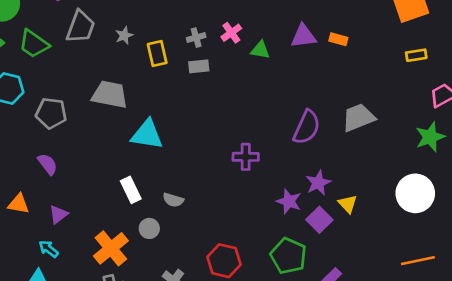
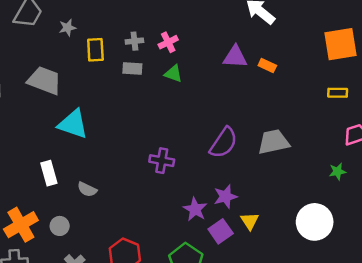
green triangle: (260, 50) -> (173, 74), moved
green star: (430, 137) -> (337, 171), size x0.6
gray circle: (149, 228) -> (60, 226), moved

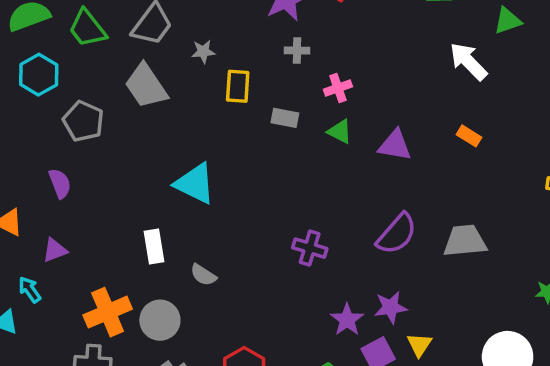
gray cross: (134, 41) -> (297, 50), moved
purple triangle: (235, 57) -> (395, 145), moved
gray trapezoid: (44, 81) -> (146, 86), moved, turned -152
gray circle: (60, 226) -> (160, 320), size x1.5

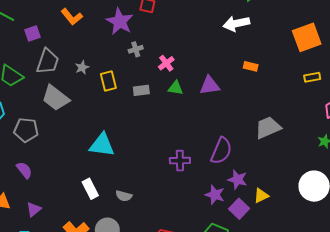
white arrow: (468, 61) -> (236, 24), turned -40
purple semicircle: (397, 234) -> (221, 151), moved
purple star: (391, 307) -> (238, 180), turned -30
yellow triangle: (419, 345) -> (261, 196), turned 49

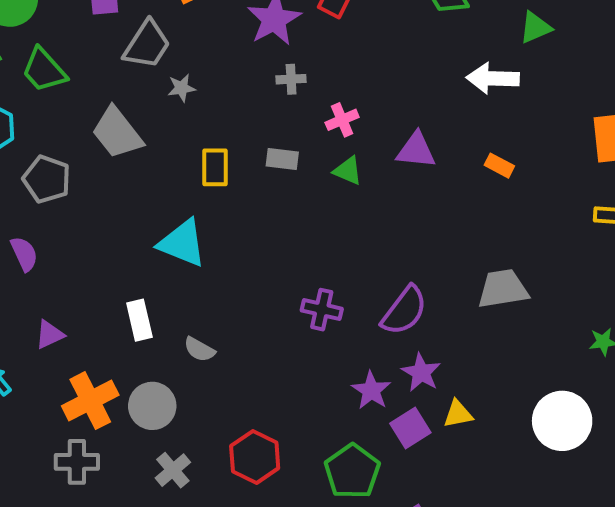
gray trapezoid: (48, 61) -> (147, 45), moved
yellow rectangle: (108, 81) -> (215, 167), moved
purple triangle: (210, 86) -> (416, 150), moved
purple triangle: (34, 209) -> (50, 335), moved

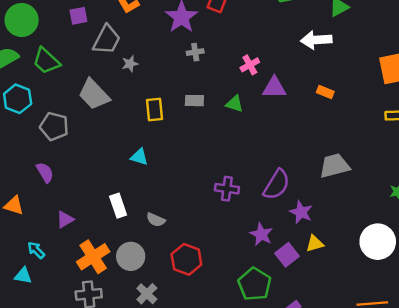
pink cross: (342, 120) -> (250, 65), moved
cyan triangle: (182, 243) -> (139, 157), size x0.6
purple star: (421, 373) -> (301, 212), moved
red hexagon: (255, 457) -> (186, 259), moved

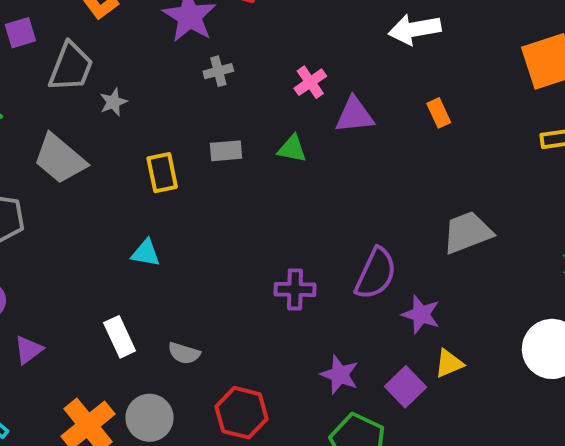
orange rectangle: (325, 92) -> (439, 113), turned 49
purple triangle: (65, 219) -> (29, 350), moved
purple star: (261, 234) -> (340, 375), moved

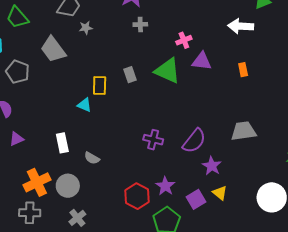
green triangle: (292, 149) -> (168, 71), size x1.8
gray rectangle: (226, 151) -> (130, 75), moved, turned 63
yellow rectangle: (162, 173) -> (100, 86), moved
yellow triangle: (449, 363) -> (220, 193), turned 49
red hexagon: (242, 413) -> (137, 196), moved

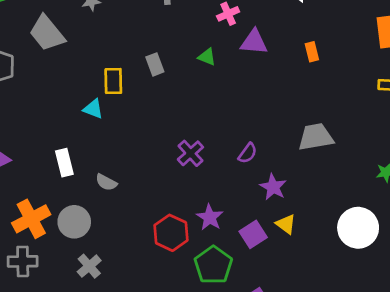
green triangle: (168, 71) -> (207, 57), size x0.5
purple cross: (153, 140) -> (190, 153), turned 36
purple semicircle: (194, 141) -> (248, 153), size x0.6

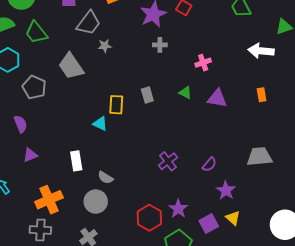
purple triangle: (254, 42) -> (217, 98), moved
gray circle: (74, 222) -> (96, 202), moved

